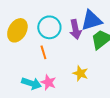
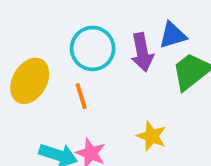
blue triangle: (91, 20) -> (173, 35), size x0.7
yellow ellipse: (17, 30) -> (30, 81), moved

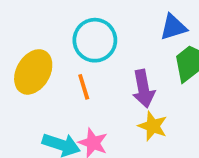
purple arrow: (142, 52) -> (143, 89), moved

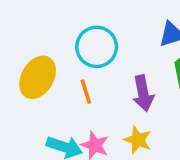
yellow star: (153, 126) -> (138, 140), moved

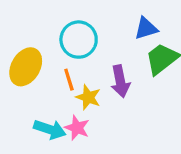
yellow star: (138, 140) -> (88, 97), moved

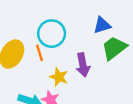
orange line: (69, 80) -> (40, 53), moved

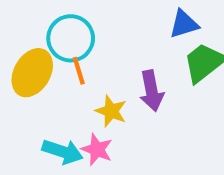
cyan circle: (52, 34) -> (71, 38), moved

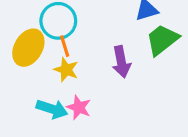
yellow star: (111, 111) -> (66, 70), moved

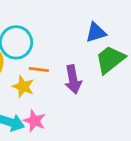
orange line: (65, 46) -> (39, 69), moved, turned -66

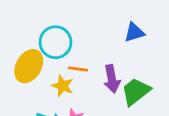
green trapezoid: (110, 59) -> (136, 91), moved

